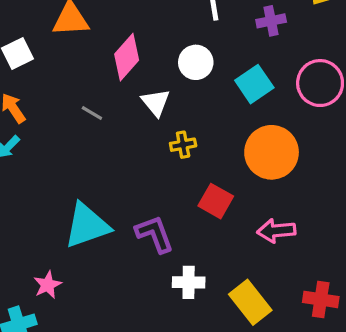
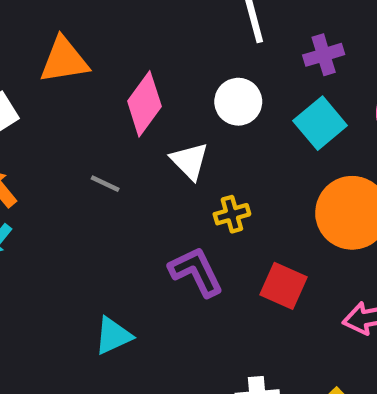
purple cross: (271, 21) -> (324, 55), moved
cyan triangle: (87, 225) -> (113, 336), size x0.6
purple L-shape: (155, 234) -> (196, 272), moved

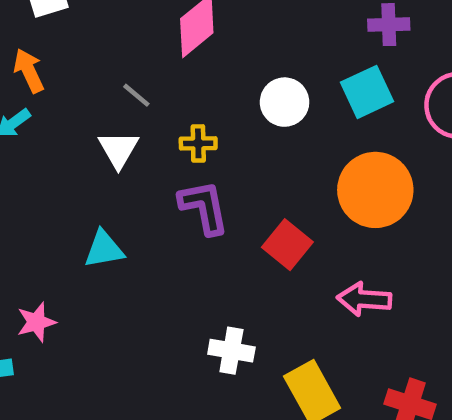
white circle: (238, 102) -> (285, 102), moved
white triangle: (190, 161) -> (118, 149), moved
yellow cross: (232, 214) -> (198, 143), moved

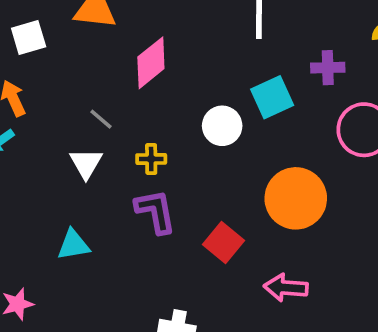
purple cross: (389, 25) -> (328, 68), moved
cyan square: (367, 92) -> (272, 97), moved

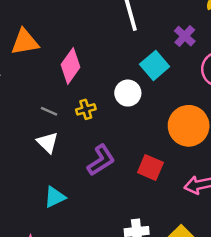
purple cross: (328, 68) -> (185, 36), turned -30
yellow cross: (151, 159) -> (86, 109), moved
purple L-shape: (155, 211) -> (101, 160), turned 84

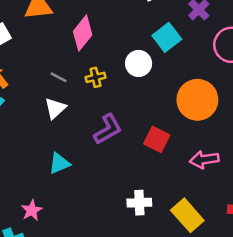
white triangle: (48, 142) -> (55, 108), turned 30

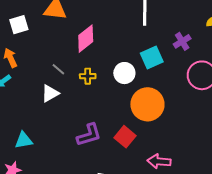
orange circle: (197, 100) -> (147, 104), moved
purple L-shape: (108, 129) -> (89, 135), moved
cyan triangle: (59, 163) -> (24, 140), moved

